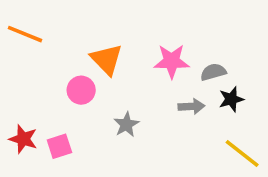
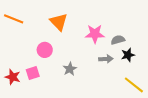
orange triangle: (106, 59) -> (59, 22), moved
pink square: (59, 146) -> (33, 73), moved

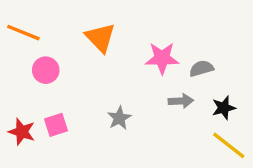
pink circle: (45, 50) -> (46, 70), moved
black star: (128, 55) -> (224, 108), moved

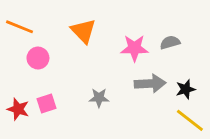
gray semicircle: (201, 68) -> (170, 42), moved
gray arrow: (181, 101) -> (150, 84), size x1.5
gray star: (119, 118) -> (99, 98), turned 30

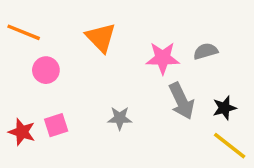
gray arrow: (150, 84) -> (182, 101), turned 68

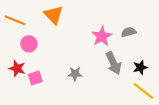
orange triangle: (101, 37) -> (54, 15), moved
pink star: (163, 58) -> (102, 36), turned -30
red star: (22, 132) -> (17, 68), moved

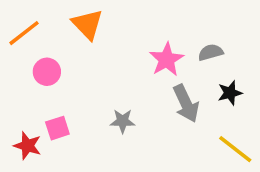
orange line: (15, 20) -> (24, 33), turned -60
black star: (140, 67) -> (230, 93), moved
red star: (17, 68) -> (28, 146), moved

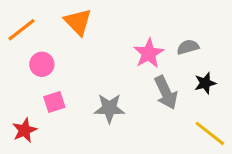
gray star: (123, 121) -> (109, 108), size x1.4
pink square: (57, 128) -> (54, 102), moved
red star: (28, 146) -> (25, 130), turned 30

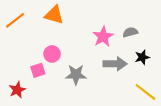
orange triangle: (78, 22) -> (54, 15), turned -30
pink circle: (42, 64) -> (52, 54), moved
gray arrow: (166, 93) -> (115, 64), turned -65

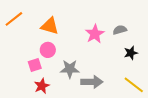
orange triangle: (54, 15) -> (50, 26), moved
gray arrow: (115, 64) -> (92, 82), moved
red star: (17, 90) -> (42, 86), moved

